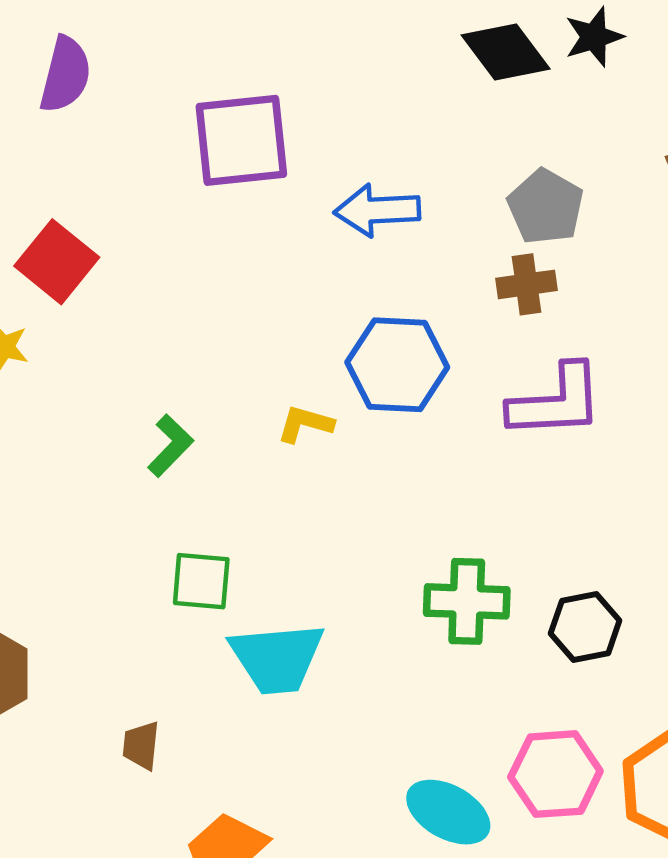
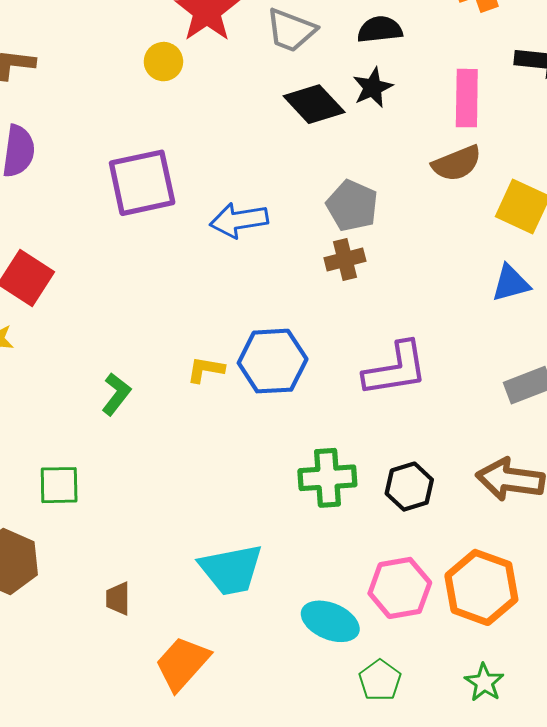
blue hexagon: (397, 365) -> (273, 361), moved
purple L-shape: (556, 402) -> (396, 369), moved
green square: (201, 581) -> (59, 485), moved
cyan trapezoid: (277, 658) -> (231, 570), moved

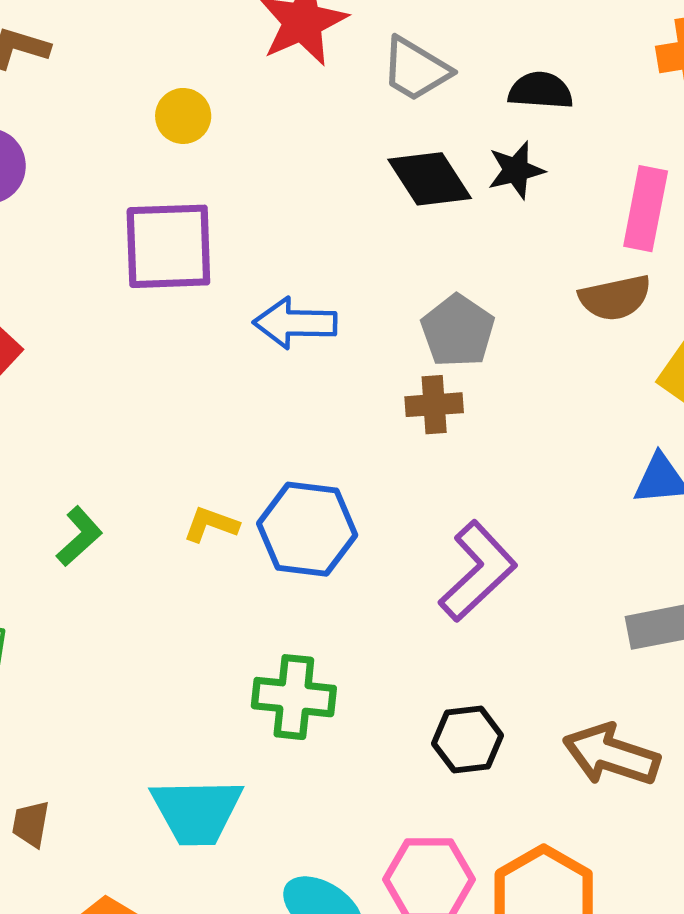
yellow circle: (163, 62) -> (183, 116), moved
purple L-shape: (396, 369) -> (478, 571), turned -44
green cross: (327, 478) -> (294, 697), moved

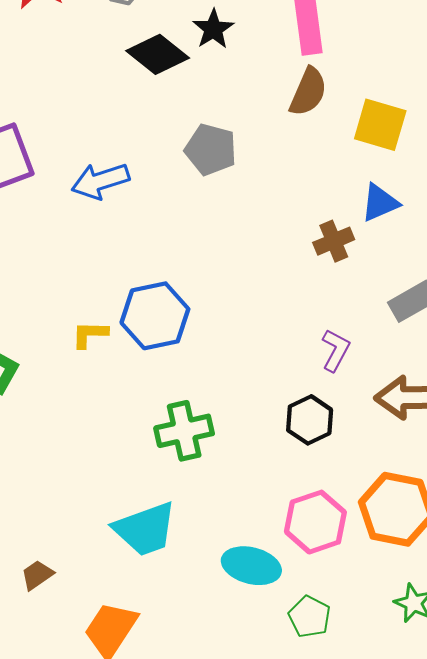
brown semicircle: (615, 298) -> (308, 92), turned -36
brown cross: (434, 405) -> (334, 241), moved
purple L-shape: (478, 571) -> (336, 350), moved, size x0.6
brown trapezoid: (31, 824) -> (37, 575), turned 64

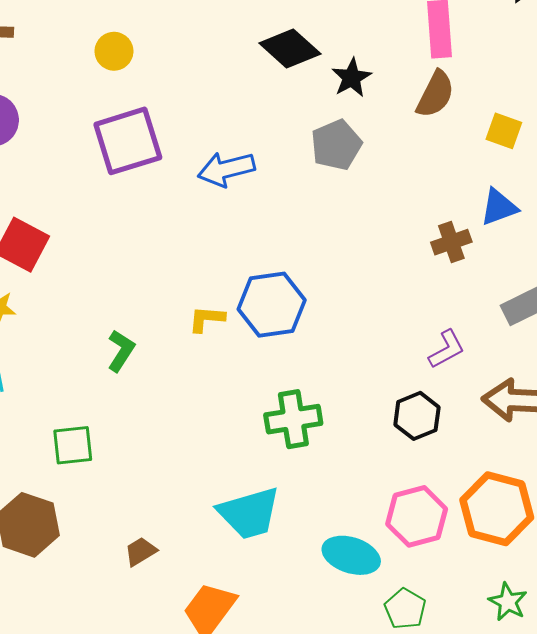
black star: (213, 29) -> (352, 78), moved
yellow square: (380, 125) -> (504, 131), size x0.7
gray pentagon: (211, 149) -> (336, 145), turned 30
purple L-shape: (336, 350) -> (447, 349), turned 30

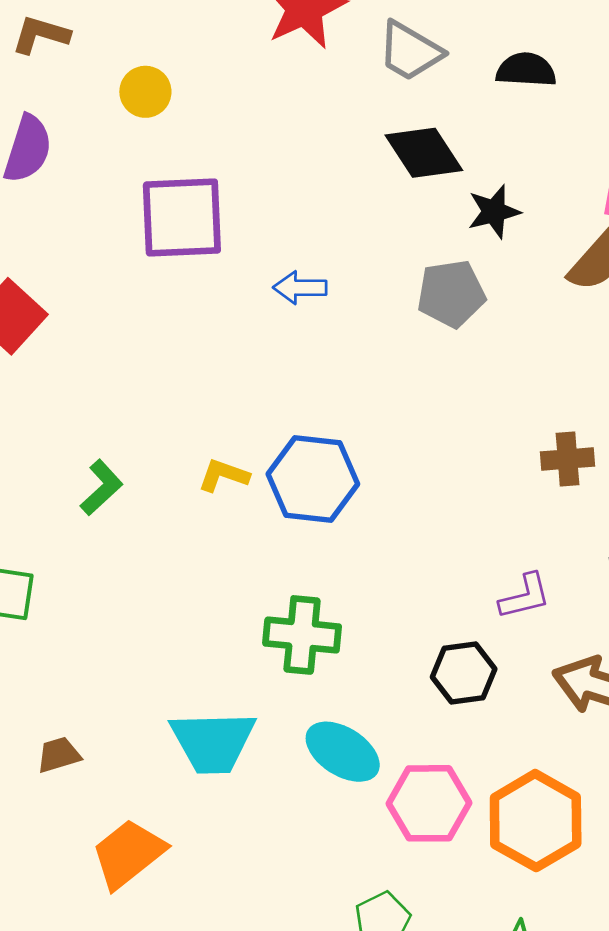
yellow circle: (114, 51) -> (145, 92), moved
blue arrow: (226, 169) -> (300, 288), size x0.7
cyan ellipse: (351, 555) -> (343, 752), moved

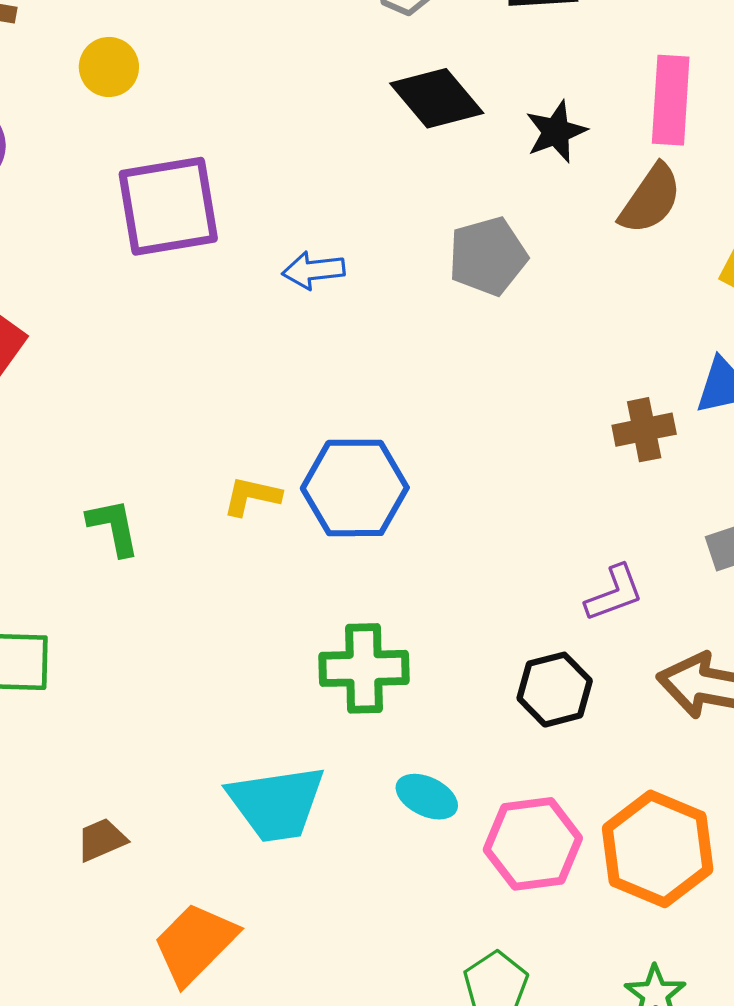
black star: (494, 212) -> (556, 132), moved
green L-shape: (101, 488) -> (113, 527), turned -52
cyan ellipse: (343, 752) -> (427, 797), size x0.7

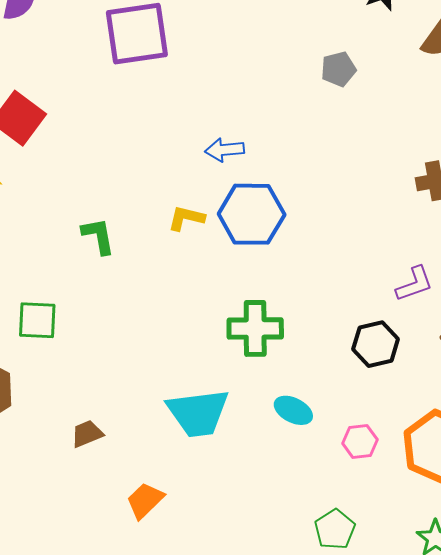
gray pentagon: (488, 256) -> (338, 69), size x0.7
blue arrow: (313, 270) -> (225, 150), moved
pink hexagon: (533, 844) -> (360, 442), size x0.6
orange trapezoid: (195, 943) -> (145, 500), size x0.7

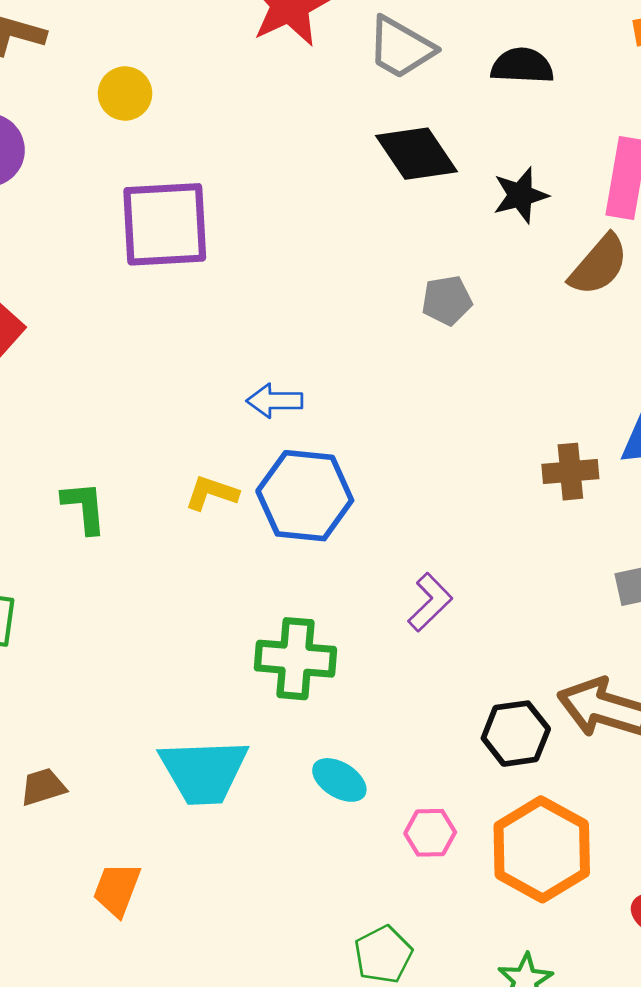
purple L-shape: (414, 284) -> (430, 602), moved, turned -30
black hexagon: (376, 344) -> (516, 734), moved
orange trapezoid: (145, 500) -> (117, 889), turned -30

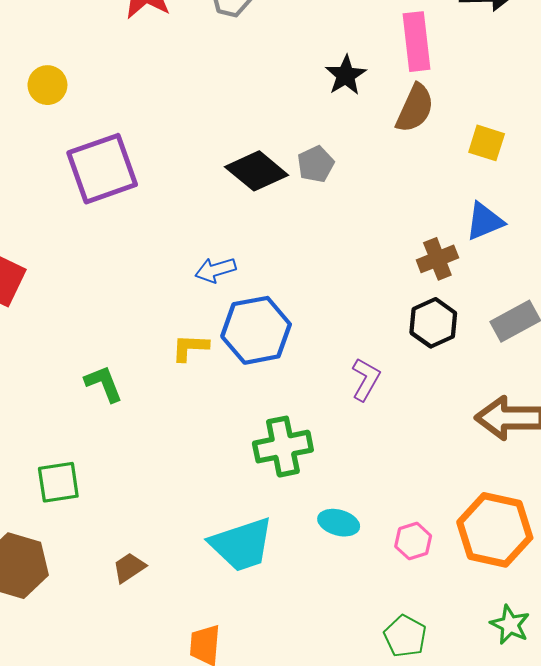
black diamond: (417, 154) -> (257, 171), moved
black hexagon: (516, 734) -> (433, 323), moved
brown trapezoid: (43, 787) -> (129, 568), moved

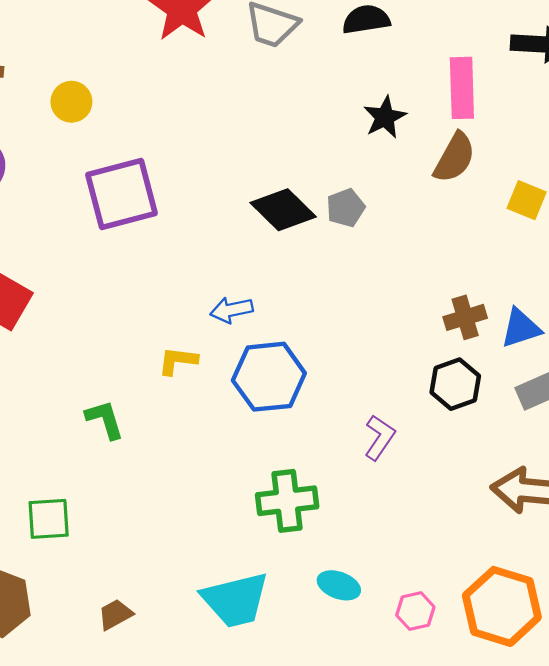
blue triangle: (485, 221) -> (521, 328), moved
yellow L-shape: (190, 348) -> (178, 361), moved

